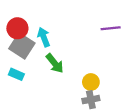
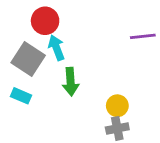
red circle: (17, 28) -> (45, 21), moved
green arrow: (55, 63) -> (71, 82), turned 35

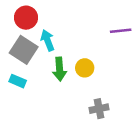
red circle: (45, 21) -> (26, 18), moved
yellow circle: (117, 106) -> (85, 68), moved

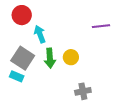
gray square: (24, 50) -> (23, 58), moved
cyan rectangle: (18, 81) -> (17, 76), moved

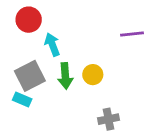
gray square: (23, 58) -> (30, 76), turned 30

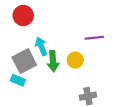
purple line: (132, 34) -> (94, 38), moved
cyan arrow: (52, 44) -> (41, 46), moved

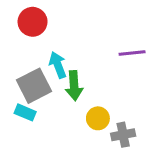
yellow circle: (75, 60) -> (98, 118), moved

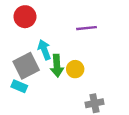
purple line: (132, 53) -> (87, 28), moved
yellow circle: (98, 118) -> (75, 69), moved

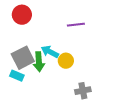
cyan arrow: (44, 50) -> (50, 52), moved, turned -42
green arrow: (57, 66) -> (39, 62), moved

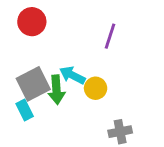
purple line: (76, 25) -> (110, 36), turned -66
cyan rectangle: (17, 76) -> (25, 110), turned 40

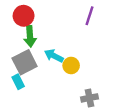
purple line: (110, 36) -> (89, 16), moved
green arrow: (56, 90) -> (30, 36), moved

